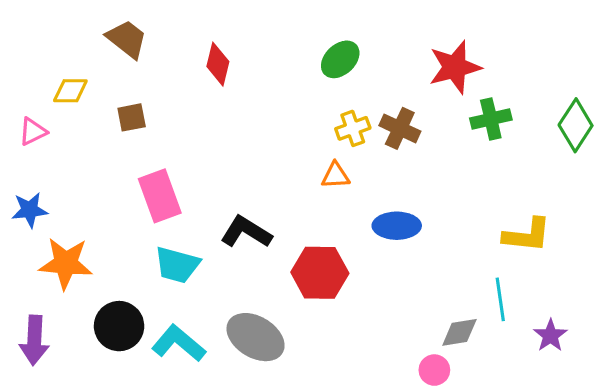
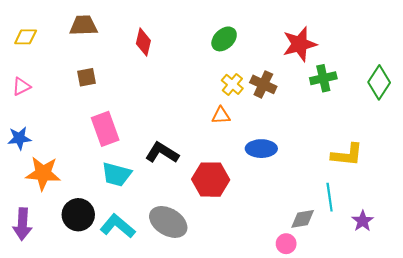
brown trapezoid: (127, 39) -> (83, 26), turned -40
yellow diamond: (70, 91) -> (26, 37), moved
yellow cross: (353, 128) -> (232, 84), turned -30

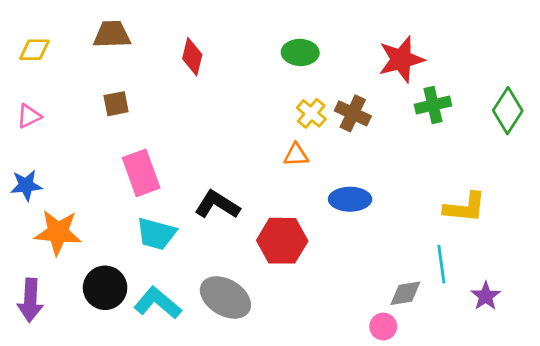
green ellipse: (224, 39) -> (300, 52), turned 45

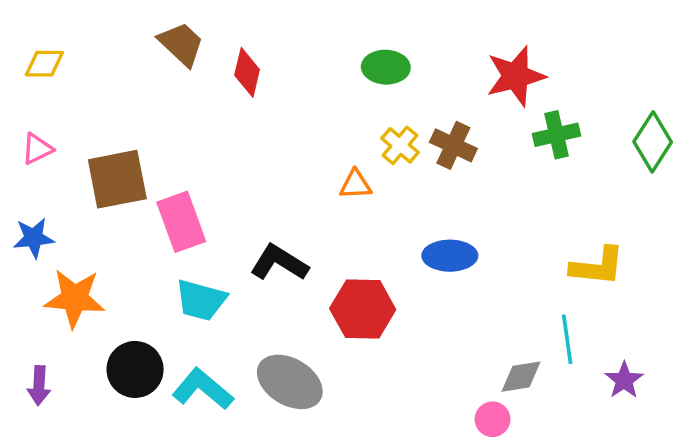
brown trapezoid: (112, 34) -> (181, 44), moved, turned 45
brown square: (116, 104) -> (117, 179), moved, size x1.8
orange triangle: (296, 155) -> (356, 185), moved
purple arrow: (30, 300) -> (39, 385), size x0.7

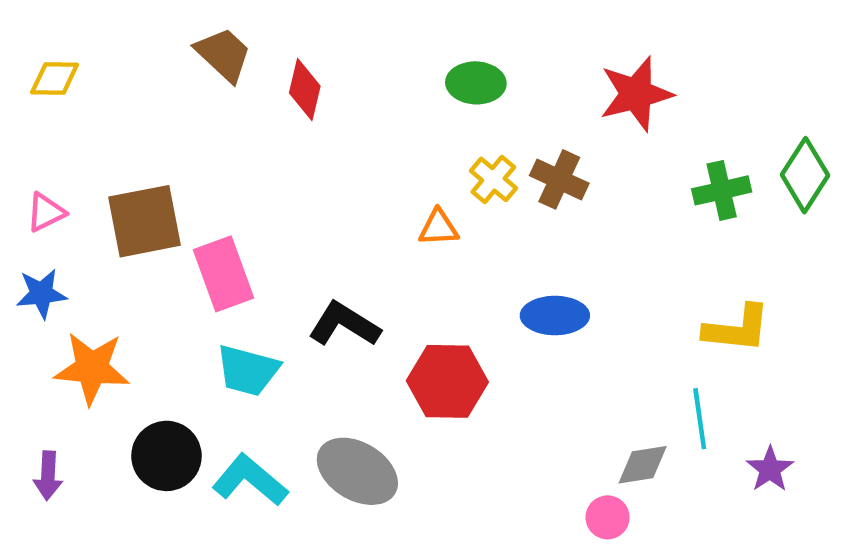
green cross: (557, 135) -> (722, 190), moved
pink triangle: (37, 149) -> (46, 212), moved

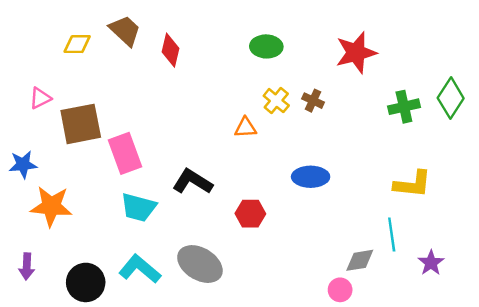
yellow diamond: (55, 79) -> (77, 44), moved
brown cross: (559, 179) -> (313, 101), size x0.7
pink triangle: (46, 212) -> (40, 98), moved
red hexagon: (447, 381) -> (250, 214), size x0.7
black circle: (166, 456) -> (86, 282), moved

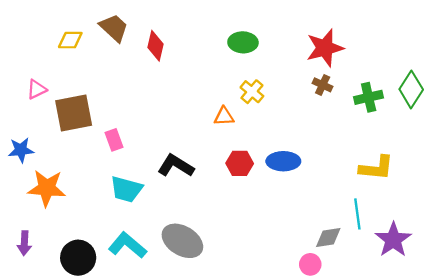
brown cross: (313, 101) -> (323, 85), moved
pink rectangle: (125, 153) -> (114, 140), size x0.6
red hexagon: (250, 214) -> (240, 163), moved
purple star: (431, 263) -> (393, 240), size x1.5

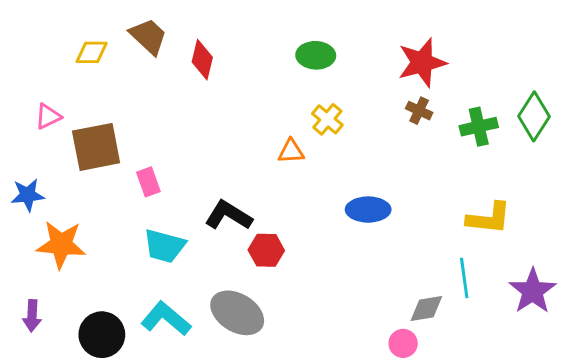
red hexagon: (240, 163) -> (266, 250), moved
purple star: (393, 240) -> (533, 291), moved

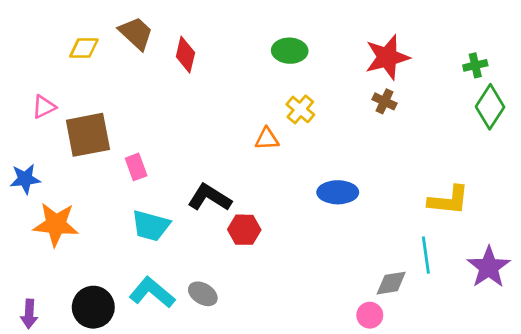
green cross: (479, 127) -> (475, 65), moved, size x0.7
gray ellipse: (237, 313) -> (203, 294), moved, size x0.6
purple arrow: (32, 316) -> (29, 314), moved

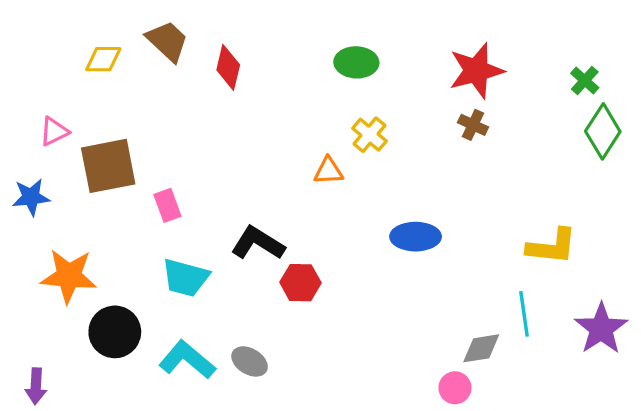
green cross: (475, 65) -> (585, 80), turned -35
blue star: (25, 179) -> (31, 197), moved
black circle: (93, 307) -> (115, 332), moved

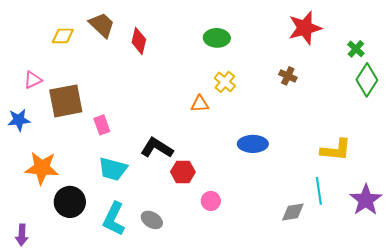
red star: (476, 71) -> (305, 28), moved
cyan L-shape: (187, 360) -> (114, 219), turned -104
pink circle: (455, 388) -> (211, 201), moved

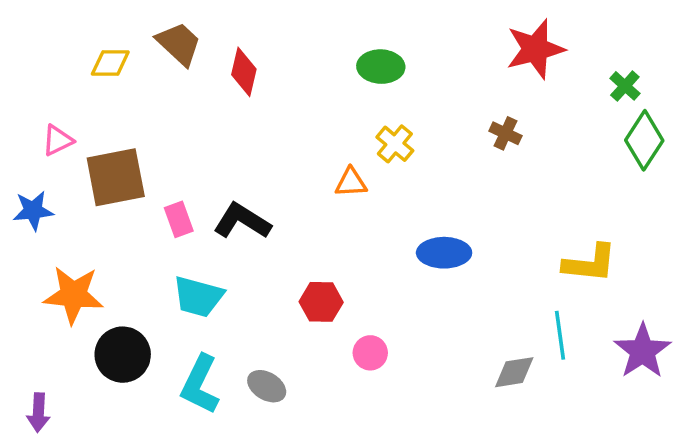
black L-shape: (157, 148) -> (242, 221), moved

